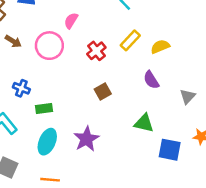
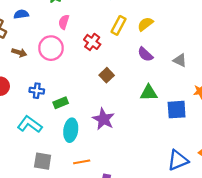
gray triangle: (188, 96) -> (180, 60), turned -32

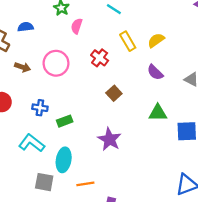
pink semicircle: (64, 22) -> (77, 26), moved
yellow rectangle: (119, 25) -> (128, 41), turned -60
cyan ellipse: (71, 130) -> (64, 160), moved

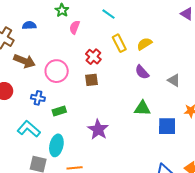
pink circle: (56, 63) -> (57, 71), moved
brown arrow: (22, 67) -> (24, 61), size x1.5
brown square: (114, 93) -> (92, 80), moved, turned 32

